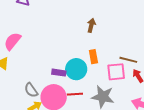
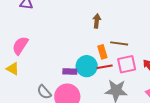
brown line: (128, 60) -> (119, 43), moved
red line: (75, 94) -> (105, 67), moved

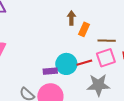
brown line: (119, 43) -> (107, 41), moved
orange rectangle: (102, 52) -> (84, 29), moved, turned 48

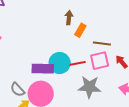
purple rectangle: (50, 71) -> (43, 69), size x1.5

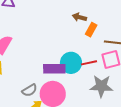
brown arrow: (69, 18) -> (79, 17), turned -80
gray semicircle: (18, 90) -> (29, 90), turned -77

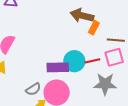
brown arrow: (79, 17) -> (82, 16), size x1.6

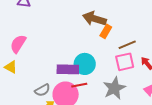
brown line: (116, 40) -> (127, 45), turned -30
red line: (92, 61) -> (79, 85), moved
gray star: (105, 84) -> (114, 88), turned -30

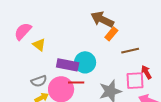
pink square: (125, 62) -> (135, 81), moved
yellow triangle: (11, 67) -> (39, 45), moved

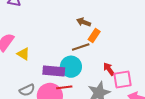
brown arrow: (102, 19) -> (84, 22), size x0.6
brown line: (130, 51) -> (81, 47), moved
red arrow: (146, 72) -> (109, 69), moved

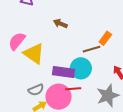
brown arrow: (84, 22) -> (60, 24), moved
yellow triangle: (23, 54) -> (34, 54), size x1.6

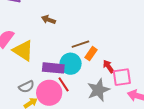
orange rectangle: (105, 38) -> (91, 54), moved
red line: (73, 89) -> (64, 84), turned 63

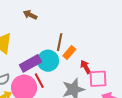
brown line: (80, 44) -> (60, 42), turned -66
purple rectangle: (53, 68) -> (30, 63), turned -40

